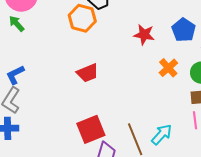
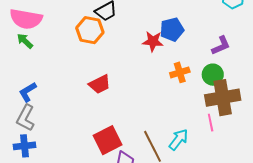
blue pentagon: (184, 30) -> (172, 29), moved, turned 30
orange cross: (168, 68) -> (180, 72), turned 30

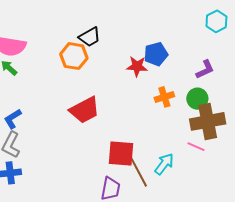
red trapezoid: (100, 84) -> (85, 110), size x1.4
pink line: (211, 123) -> (196, 147), turned -54
red square: (108, 140) -> (121, 154), moved, turned 32

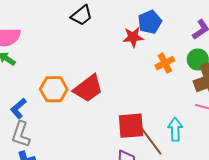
orange hexagon: (74, 56) -> (54, 89), moved
cyan arrow: (164, 164) -> (175, 129), turned -30

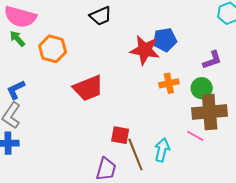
red star: (133, 37) -> (145, 50), size x1.4
orange hexagon: (54, 89) -> (53, 49), moved
red square: (131, 126) -> (120, 135), size x0.7

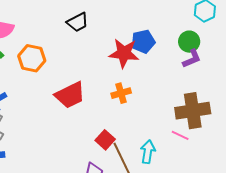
orange cross: (169, 83) -> (121, 93), moved
green circle: (202, 88) -> (189, 42), moved
red square: (120, 135) -> (105, 140), turned 36

